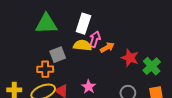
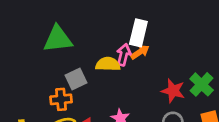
white rectangle: (83, 24) -> (138, 33), moved
orange arrow: (107, 47) -> (140, 52), moved
red star: (130, 58) -> (173, 91), moved

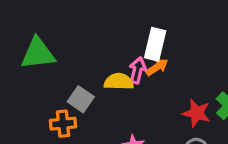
green triangle: (58, 39) -> (38, 54), moved
gray square: (76, 79) -> (81, 99), turned -30

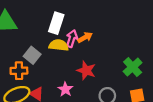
white rectangle: (155, 44) -> (56, 23), moved
red star: (197, 113) -> (86, 70), moved

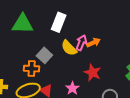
white rectangle: (56, 23) -> (59, 22), moved
yellow semicircle: (59, 45) -> (69, 48), turned -144

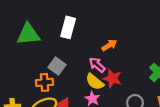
pink arrow: (81, 43) -> (97, 65), moved, turned -63
yellow semicircle: (69, 48) -> (95, 82), moved

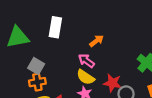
gray square: (57, 66) -> (36, 66), moved
red star: (112, 78) -> (112, 83), moved

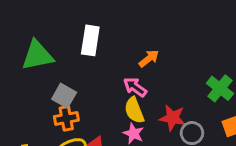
yellow semicircle: (86, 77) -> (134, 110), turned 36

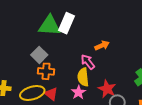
green triangle: (37, 55) -> (50, 26), moved
orange cross: (66, 118) -> (46, 71), moved

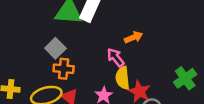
yellow semicircle: (83, 77) -> (123, 78), moved

